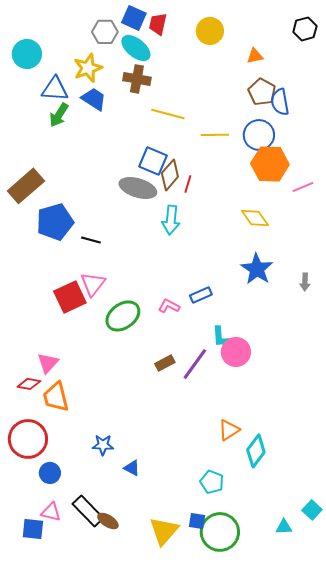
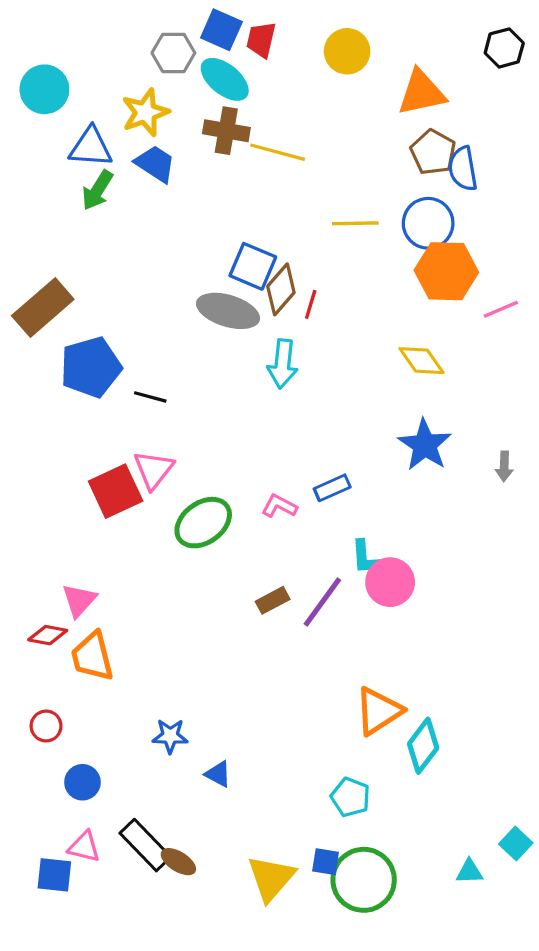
orange triangle: (255, 56) -> (422, 93), size x1.8
yellow line: (168, 114) -> (278, 152), moved
orange triangle: (229, 430) -> (379, 711), size x1.4
red circle: (28, 439) -> (46, 726), size x0.5

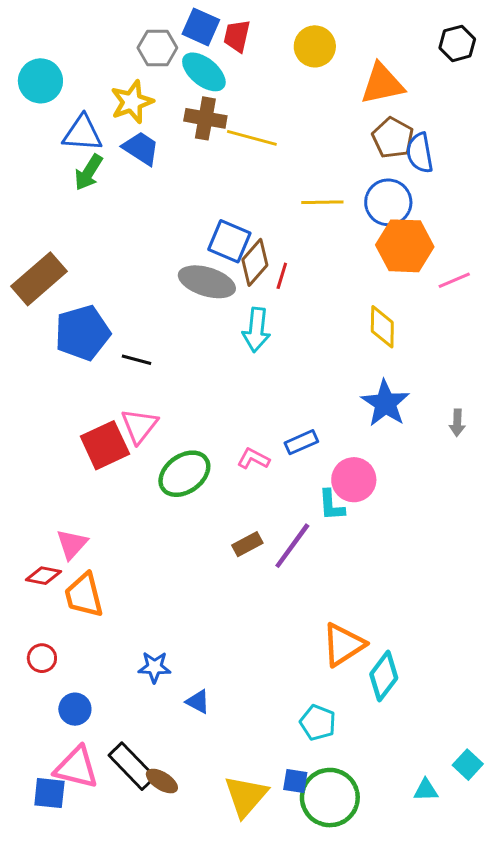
yellow diamond: (422, 361) -> (382, 327), turned 36
pink circle: (390, 582) -> (354, 480), moved
pink triangle: (84, 847) -> (76, 768), size x1.5

